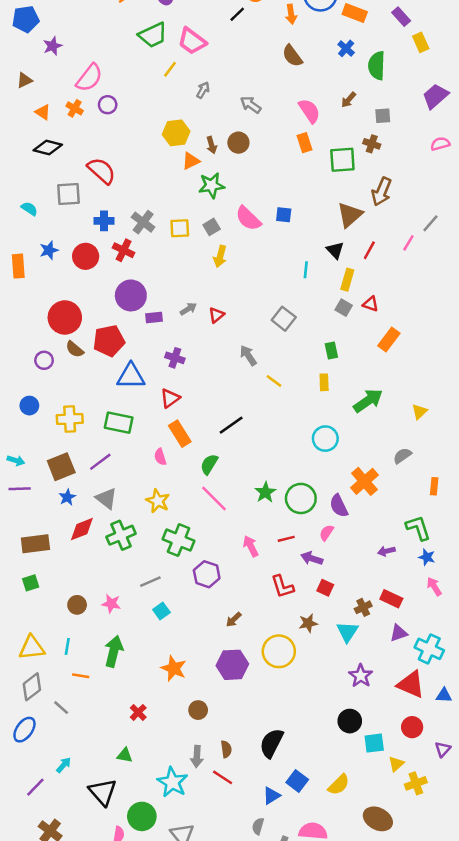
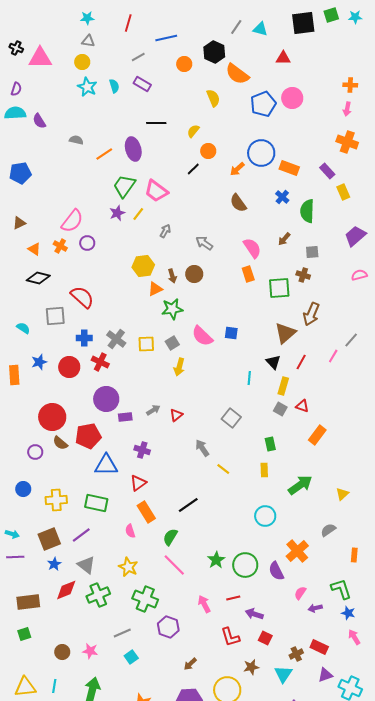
orange arrow: (291, 14) -> (237, 169), turned 56
green trapezoid: (153, 35) -> (124, 186), turned 150
purple star: (53, 46) -> (117, 213), moved
pink semicircle: (327, 533) -> (300, 593), moved

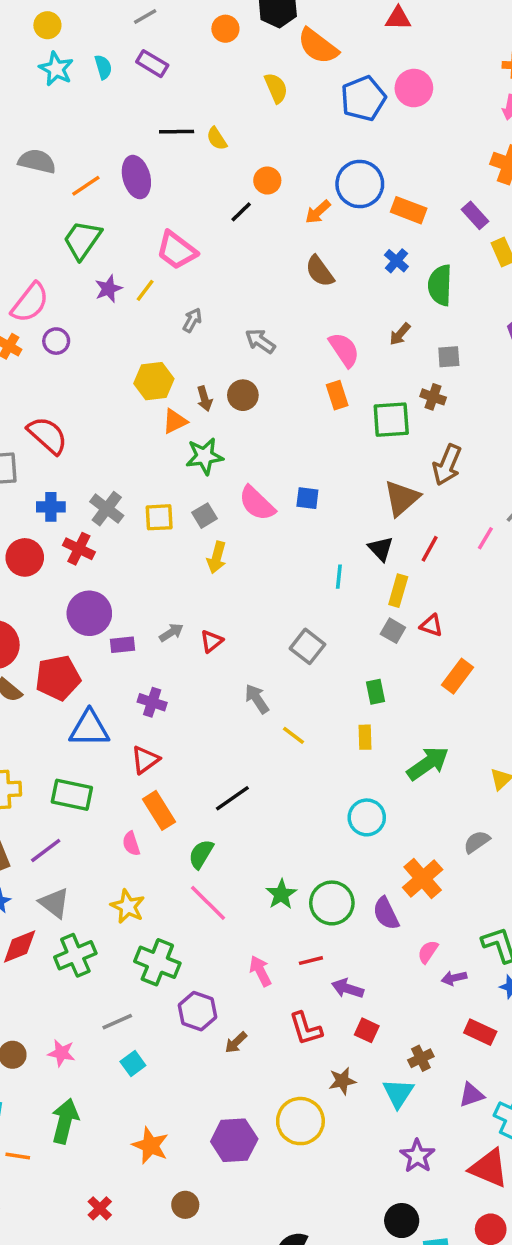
yellow semicircle: (193, 131) -> (217, 139), moved, turned -72
gray semicircle: (76, 140) -> (37, 161), size x1.5
green trapezoid: (124, 186) -> (82, 240), moved
red rectangle: (319, 647) -> (480, 1032), moved
brown arrow: (190, 664) -> (236, 1043), moved

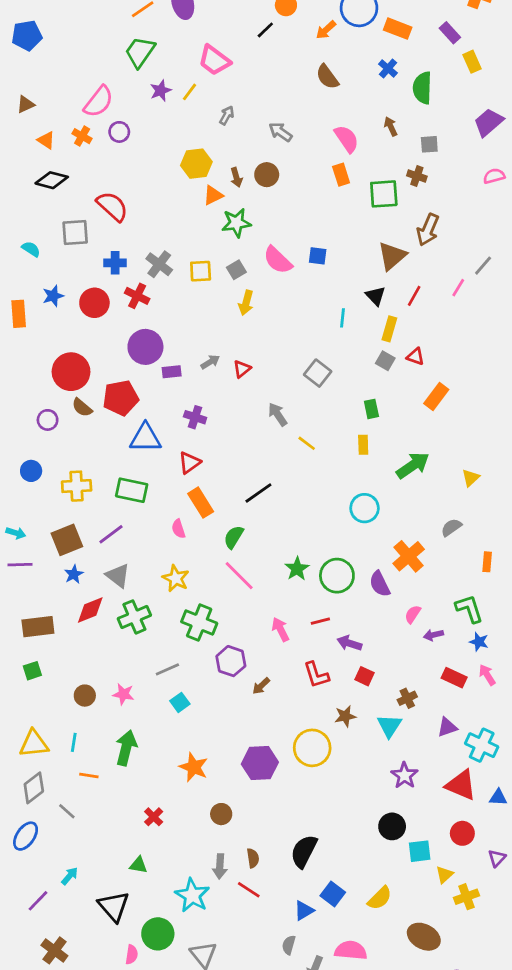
brown arrow: (400, 334) -> (391, 126), turned 114

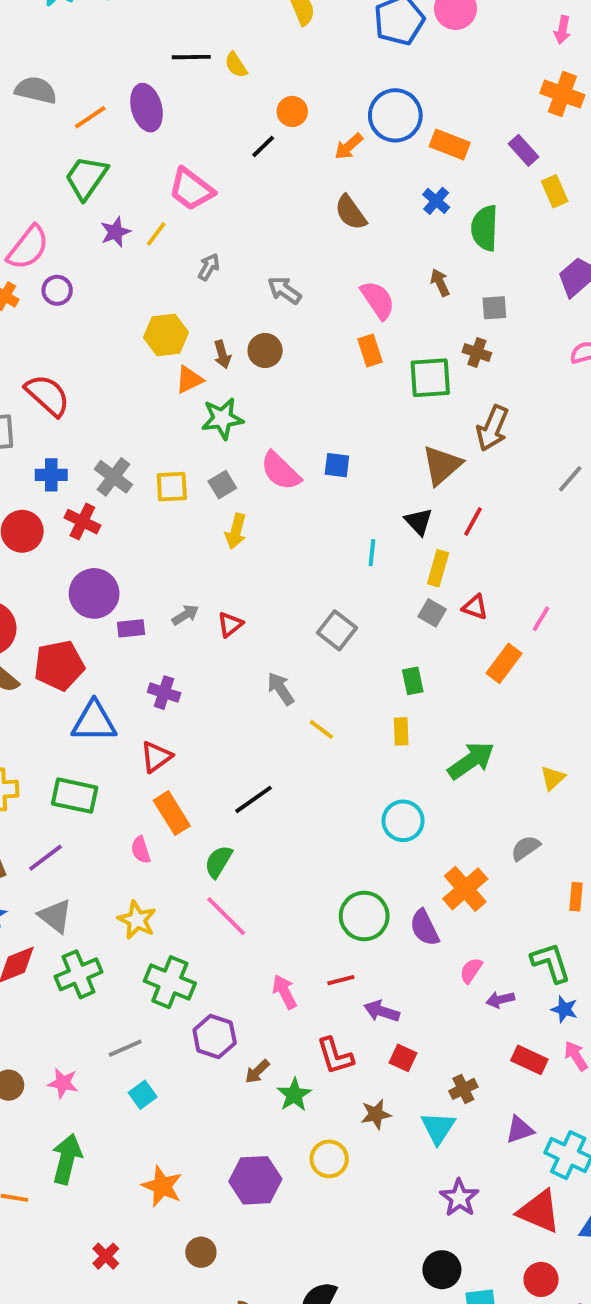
pink line: (458, 288) -> (541, 619), moved
green star: (297, 569) -> (294, 1095), moved
yellow circle: (312, 748) -> (329, 1159), size x0.7

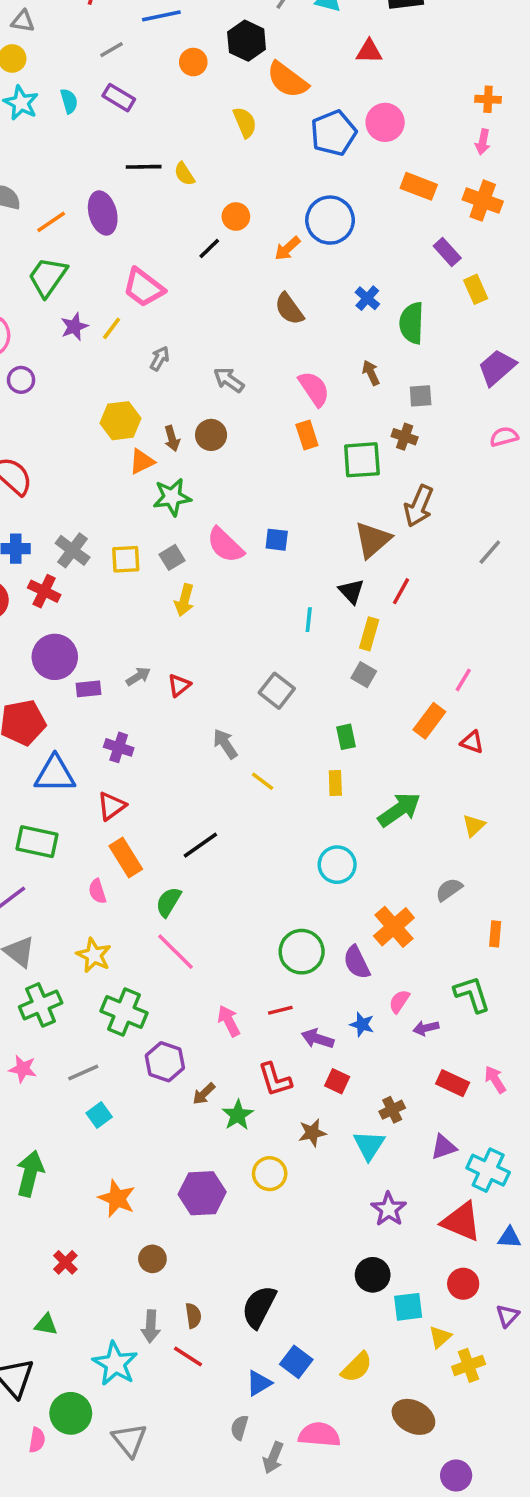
orange rectangle: (450, 145) -> (419, 186), moved
red triangle: (475, 607) -> (472, 742), moved
blue star: (564, 1009) -> (362, 1024), moved
pink star: (63, 1083) -> (23, 1069), moved

